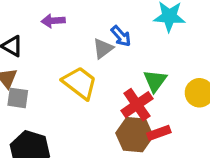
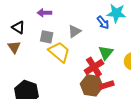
blue arrow: (121, 36) -> (103, 23), moved
gray square: (18, 98) -> (47, 37), moved

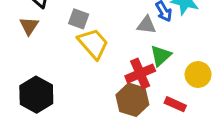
gray triangle: (74, 31) -> (146, 25), moved, turned 32
red rectangle: (107, 85) -> (175, 104), moved, turned 32

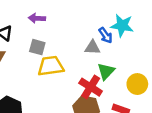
yellow trapezoid: (93, 44) -> (51, 66), turned -52
red cross: (140, 74) -> (91, 87), turned -30

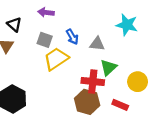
blue arrow: (105, 35) -> (72, 37), moved
yellow trapezoid: (51, 66) -> (56, 59), turned -30
red cross: (91, 87) -> (93, 82), turned -30

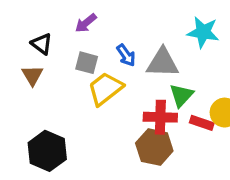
purple arrow: (46, 12) -> (86, 23), turned -42
gray triangle: (97, 44) -> (162, 63), size x1.5
red rectangle: (120, 105) -> (202, 123), moved

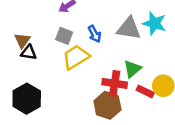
black triangle: (42, 44) -> (29, 52), moved, turned -35
gray triangle: (162, 63) -> (129, 28), moved

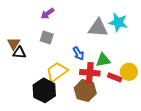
blue arrow: (94, 34) -> (78, 53), moved
yellow trapezoid: (76, 57) -> (57, 72), moved
green triangle: (132, 69) -> (103, 60), turned 35
black hexagon: (27, 99) -> (44, 90), moved

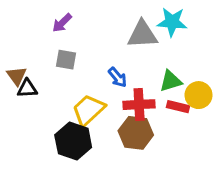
green triangle: (103, 60) -> (171, 81), moved

